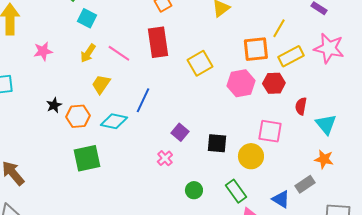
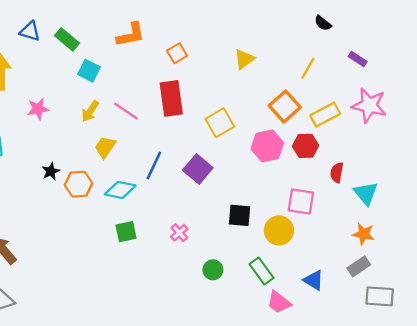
yellow line: (279, 28) -> (308, 68), moved
orange square: (256, 49) -> (285, 107), turned -36
purple square: (180, 132) -> (198, 169), moved, size x1.4
green square: (87, 158) -> (126, 232), moved, size x0.7
gray rectangle: (305, 184) -> (359, 266), moved

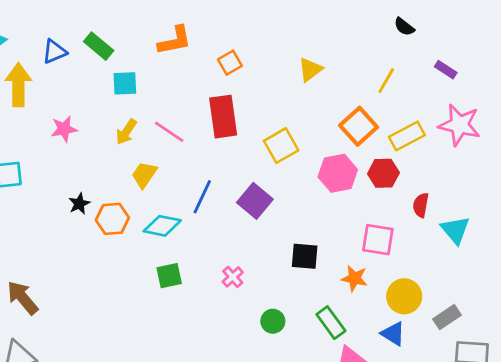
blue triangle: (30, 31) -> (54, 52), moved, turned -40
cyan square: (89, 71) -> (125, 83), turned -30
yellow circle: (279, 230) -> (404, 296), moved
orange star: (363, 234) -> (354, 278), moved

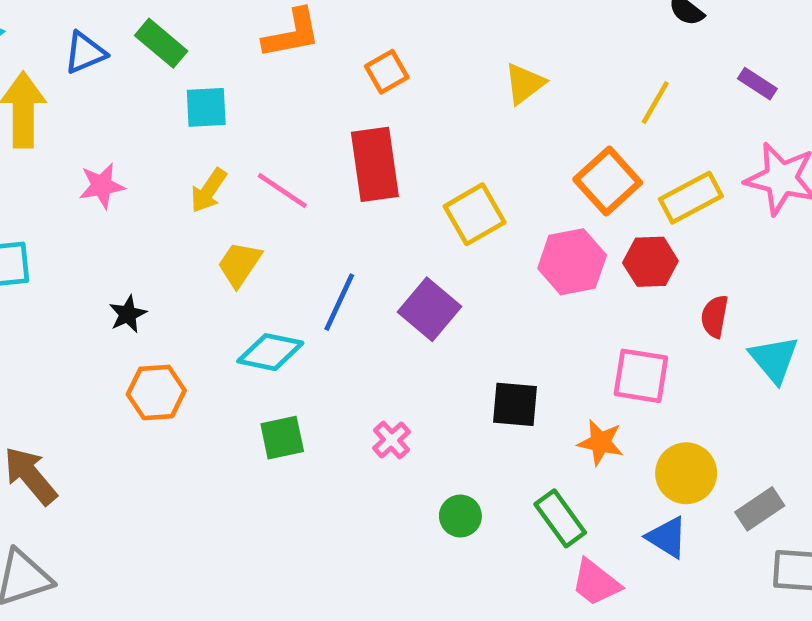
orange hexagon: (112, 219) -> (156, 392), moved

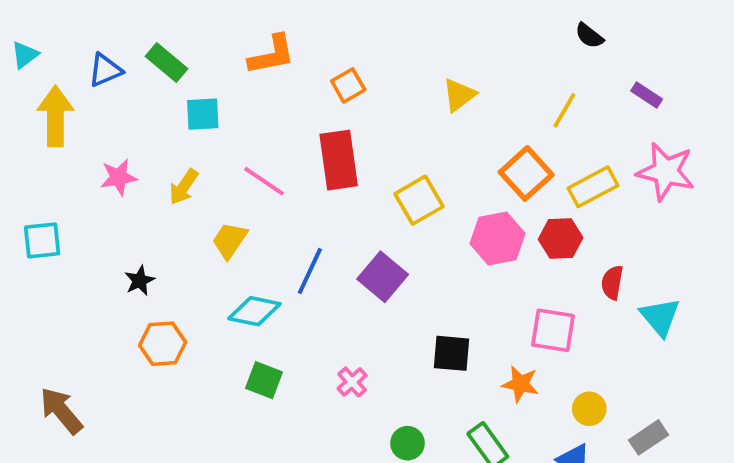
yellow arrow: (209, 191) -> (184, 187), moved
green square: (282, 438) -> (264, 380), turned 33
yellow circle: (686, 473) -> (589, 409), size x0.7

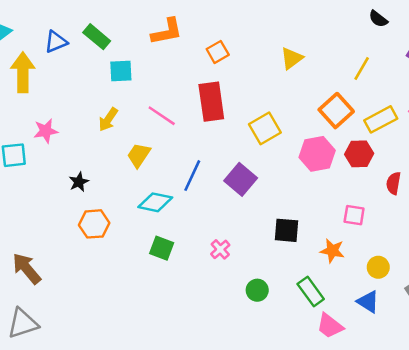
pink star: (119, 177) -> (46, 131), moved
pink square: (553, 330) -> (354, 215), size x0.7

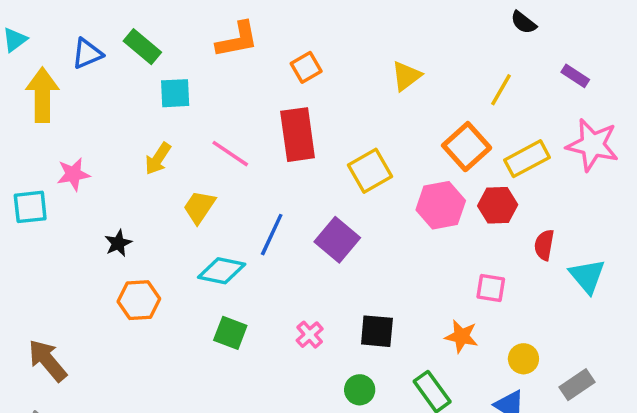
black square: (286, 230) -> (377, 331), moved

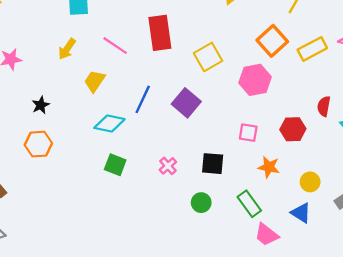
red hexagon: (498, 205) -> (293, 129), moved
pink square: (491, 288) -> (248, 133), moved
orange hexagon: (139, 300) -> (38, 144), moved

